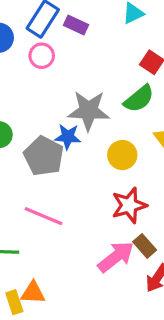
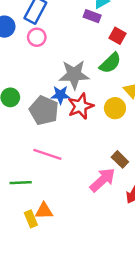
purple rectangle: (76, 25) -> (92, 16), moved
yellow circle: (122, 155) -> (115, 108), moved
red star: (129, 205) -> (81, 106), moved
brown rectangle: (145, 246) -> (120, 159), moved

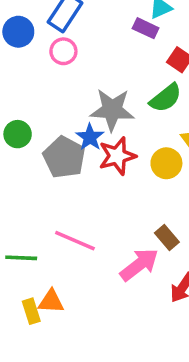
blue star: (60, 95) -> (90, 137), turned 30
pink line: (47, 154) -> (75, 241), moved

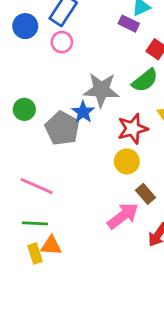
red star: (117, 156) -> (133, 129), moved
yellow circle: (166, 163) -> (127, 161), moved
pink line: (75, 241) -> (37, 186), moved
green line: (21, 258) -> (35, 223), moved

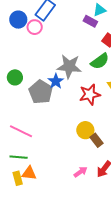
pink circle: (62, 42) -> (35, 27), moved
yellow circle: (127, 161) -> (85, 130), moved
pink arrow: (123, 216) -> (80, 172), moved, size x0.6

